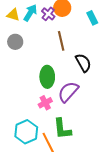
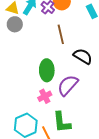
gray circle: (15, 42) -> (15, 24), moved
black semicircle: (83, 63) -> (83, 56), turned -30

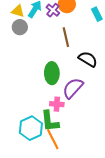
pink cross: (45, 96) -> (57, 104), moved, turned 32
green L-shape: (62, 122) -> (50, 121), moved

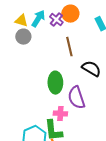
purple semicircle: (73, 88) -> (76, 98), turned -60

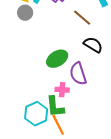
brown line: (69, 47) -> (82, 18), moved, turned -36
green ellipse: (55, 83) -> (57, 59), turned 60

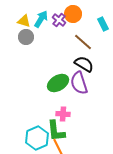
black semicircle: (93, 45) -> (84, 64), moved
purple semicircle: (78, 74) -> (79, 83), moved

